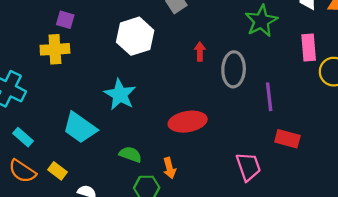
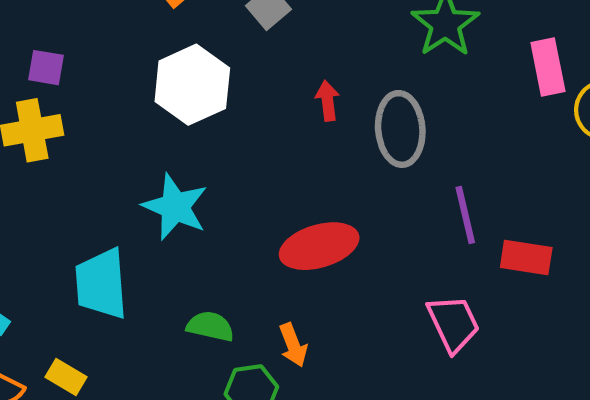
purple line: (269, 97) -> (465, 215), moved
cyan trapezoid: (80, 128) -> (101, 284), turned 57

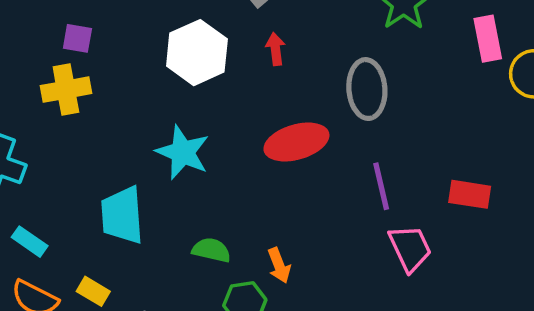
red arrow: (327, 101) -> (275, 49), moved
purple line: (465, 215) -> (381, 186), moved
red ellipse: (319, 246) -> (296, 142), moved

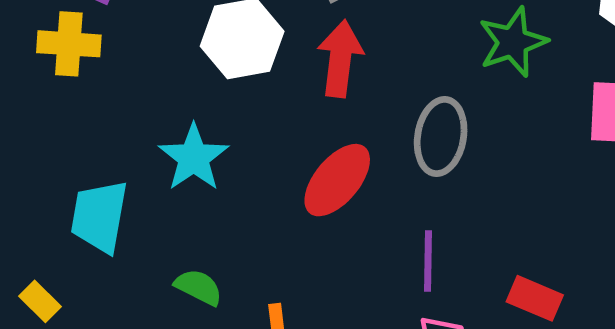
red arrow: (275, 49) -> (340, 59), size x1.8
red ellipse: (296, 142) -> (337, 180), turned -48

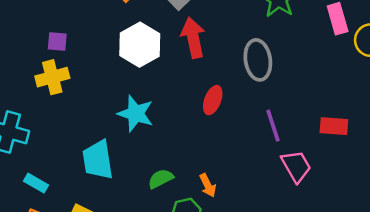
red ellipse: (337, 180) -> (213, 100), size x0.7
green semicircle: (199, 287) -> (161, 179), turned -35

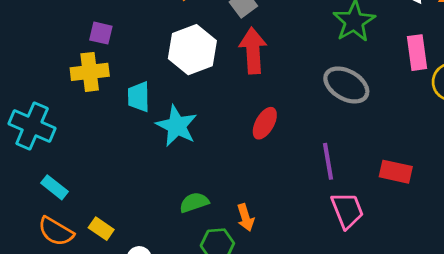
gray ellipse: (258, 60) -> (346, 85), moved, turned -60
cyan trapezoid: (98, 160) -> (139, 97), moved, size x0.7

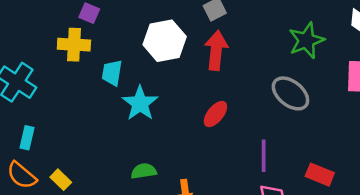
cyan rectangle: (55, 187) -> (27, 138), turned 55

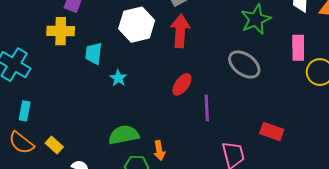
cyan star: (140, 103) -> (118, 78), size x0.6
purple line: (264, 156) -> (207, 108), moved
green semicircle: (144, 171) -> (124, 135), size x1.4

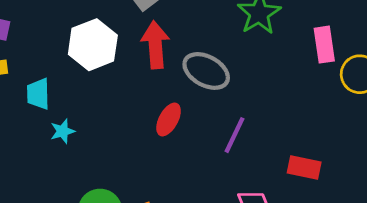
gray ellipse: (244, 64) -> (206, 71), moved
cyan star: (118, 78) -> (63, 131), moved, turned 30
purple line: (207, 108) -> (235, 135), moved, turned 36

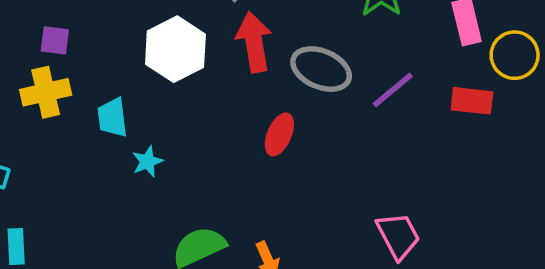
purple line: (235, 135) -> (393, 90), moved, turned 30
red rectangle: (304, 168) -> (472, 101), moved

